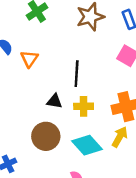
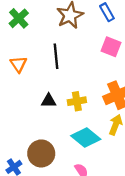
black line: (77, 74) -> (56, 56), moved
brown circle: (46, 136) -> (41, 153), moved

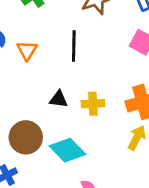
cyan diamond: (86, 137) -> (68, 150), moved
brown circle: (41, 153) -> (26, 137), moved

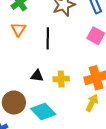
orange triangle: (27, 50) -> (18, 29), moved

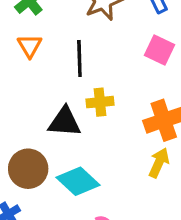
black triangle: (37, 76) -> (65, 122), size x1.5
yellow cross: (61, 79) -> (100, 102), moved

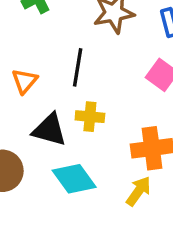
orange triangle: (30, 46) -> (25, 81), moved
cyan diamond: (78, 181) -> (74, 179), moved

